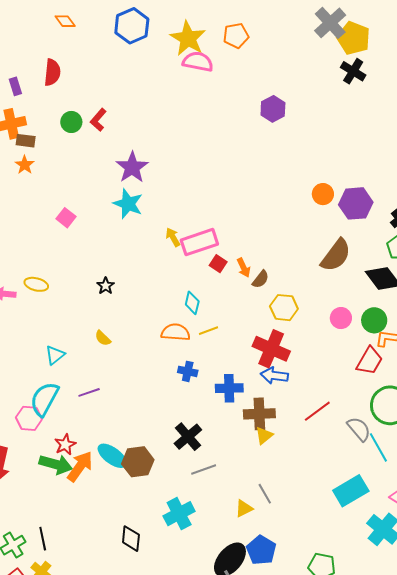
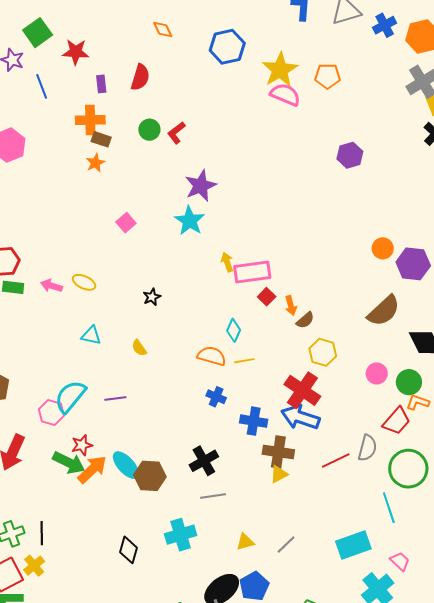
cyan triangle: (55, 355) -> (91, 335), moved, turned 40
blue arrow: (274, 376) -> (300, 417), size x1.4
gray semicircle: (359, 429) -> (367, 448), moved, turned 44
gray line: (265, 494) -> (286, 544), moved, turned 65

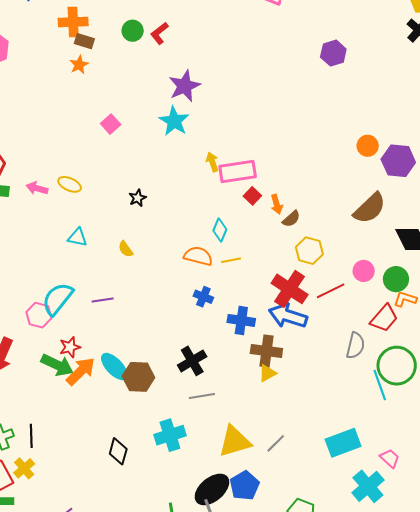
red line: (336, 460) -> (331, 291), moved
cyan line: (389, 508) -> (380, 385), moved
yellow triangle: (245, 542) -> (235, 441), size x1.8

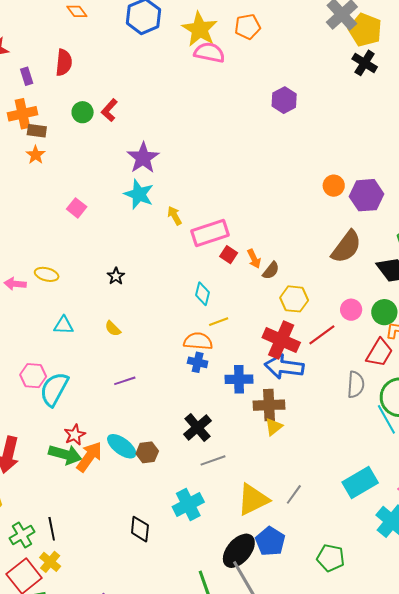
yellow arrow: (212, 162) -> (175, 216), moved
orange semicircle: (198, 256) -> (198, 341), moved
purple line: (103, 300) -> (125, 381), moved
pink hexagon: (39, 315) -> (33, 376), moved
brown hexagon: (138, 377) -> (147, 452), size x0.7

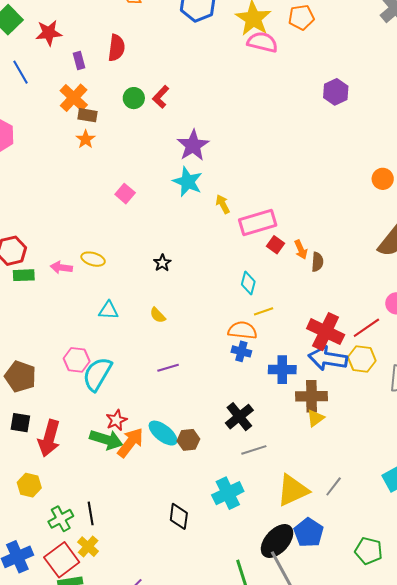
orange cross: (22, 114) -> (74, 98), turned -36
brown semicircle: (271, 271) -> (317, 262), turned -36
yellow hexagon: (294, 299) -> (362, 359), moved

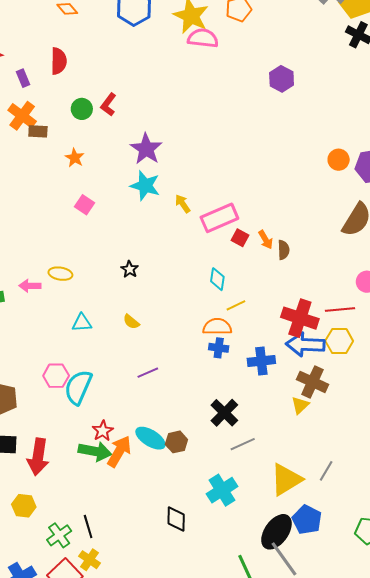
orange star: (86, 139) -> (75, 158), moved
red line: (366, 328) -> (340, 309), turned 36
brown cross: (311, 396) -> (312, 382), moved, turned 32

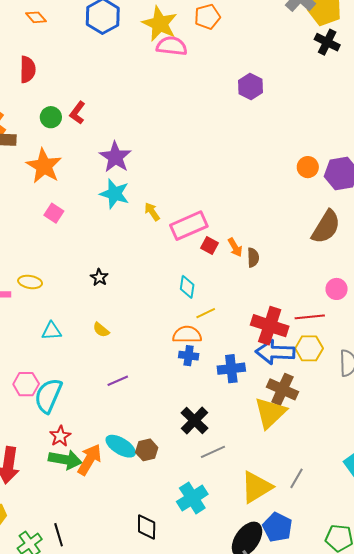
orange star: (75, 158) -> (44, 166), size x1.8
yellow triangle: (300, 405) -> (270, 413), size x1.8
red star: (103, 431) -> (60, 436), moved

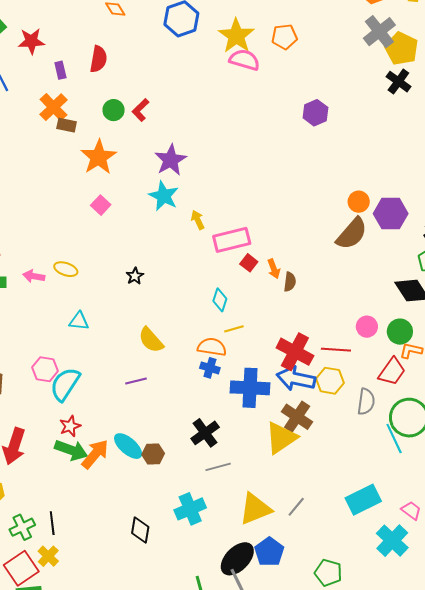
brown semicircle: (326, 227) -> (352, 234), moved
yellow semicircle: (101, 330) -> (151, 340), moved, size x1.6
blue cross: (231, 369) -> (250, 388), size x1.4

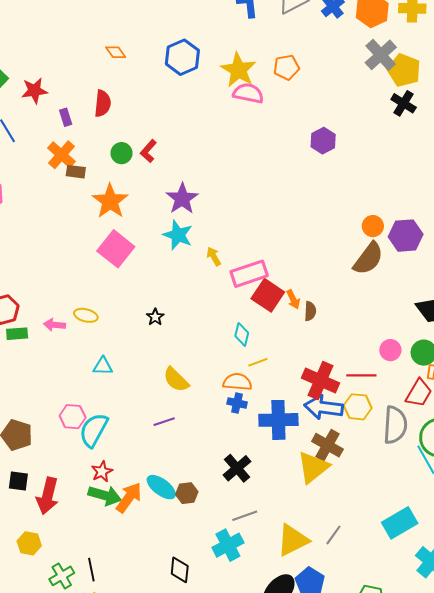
pink square: (101, 205) -> (116, 249), size x1.8
red square: (249, 263) -> (268, 295), size x1.8
gray semicircle: (366, 402) -> (395, 425), size x1.4
gray line: (218, 467) -> (245, 516), moved

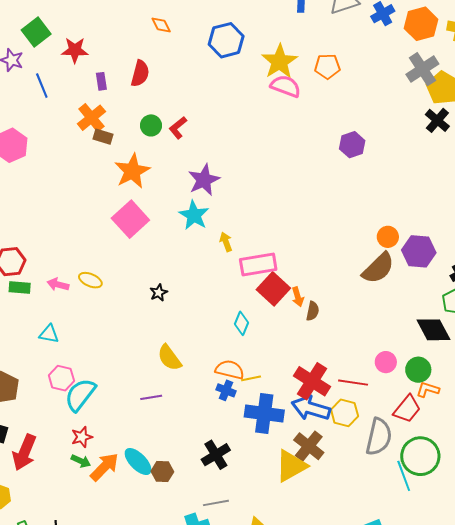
yellow line: (258, 362) -> (251, 378), moved
cyan triangle: (103, 366) -> (49, 334), moved
green arrow: (105, 495) -> (81, 461), size x0.6

